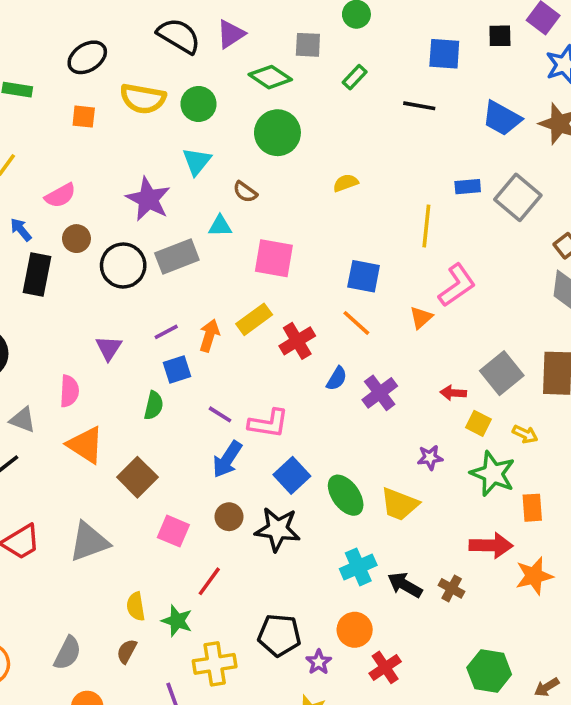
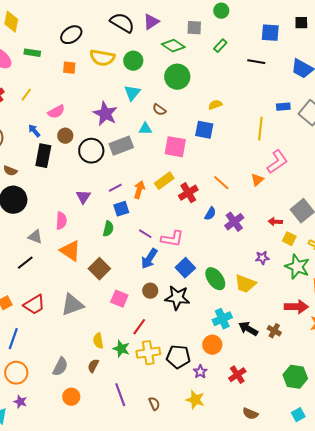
blue square: (364, 276) -> (204, 130), moved
orange circle: (355, 630) -> (212, 345), moved
yellow cross: (215, 664) -> (148, 353), moved

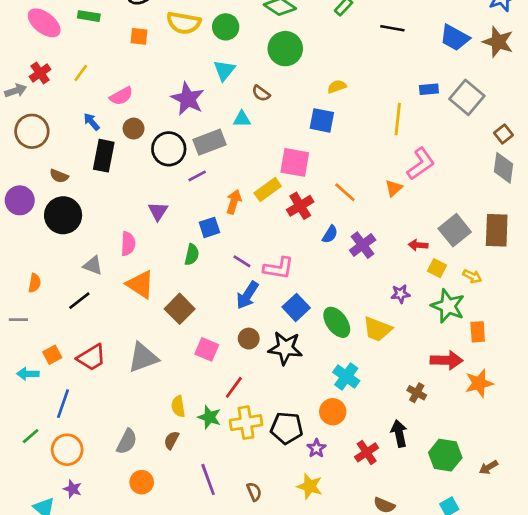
pink square: (175, 147) -> (295, 162), moved
purple line: (115, 188) -> (197, 176), moved
cyan cross: (222, 319) -> (346, 377), turned -30
black arrow: (248, 329) -> (399, 433), moved, turned 48

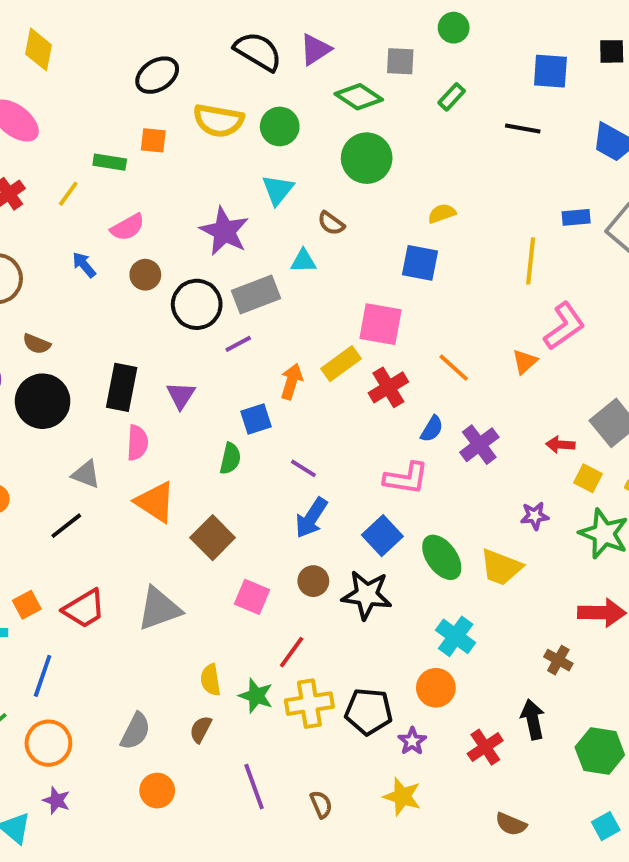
green rectangle: (89, 16) -> (110, 162), moved
black rectangle: (104, 156) -> (122, 387), moved
pink L-shape: (279, 268) -> (406, 478), moved

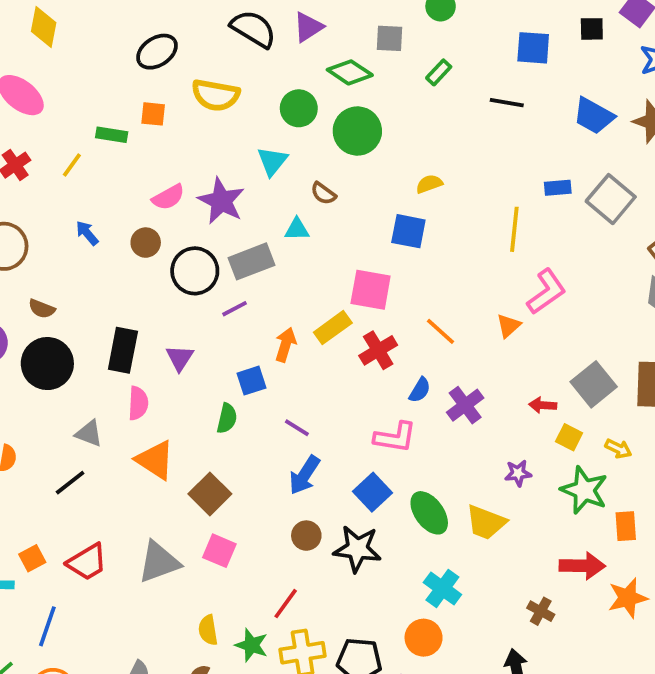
green circle: (280, 126) -> (299, 108), moved
pink semicircle: (128, 227) -> (168, 197), moved
pink square: (252, 597) -> (219, 551), moved

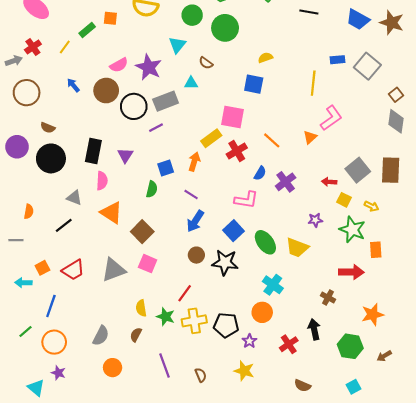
green rectangle: (112, 135) -> (87, 30), turned -49
brown circle: (146, 243) -> (106, 91), size x1.5
orange arrow: (286, 345) -> (194, 162), moved
orange star: (628, 598) -> (373, 314), moved

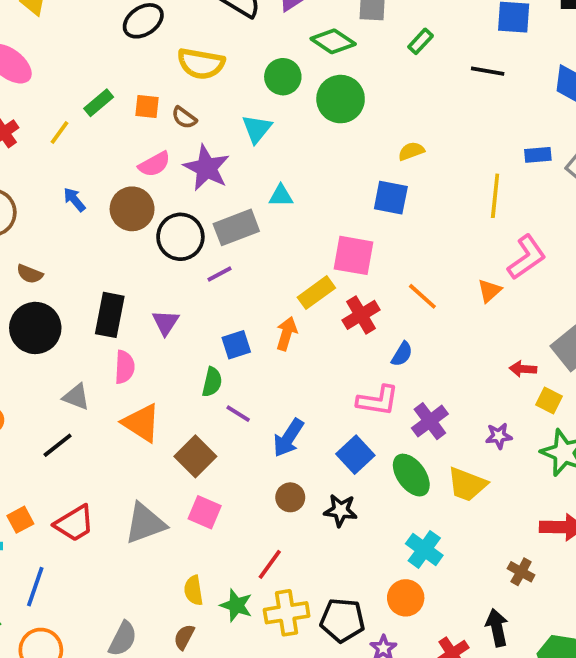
orange square: (110, 18) -> (147, 106), moved
brown semicircle: (206, 63) -> (184, 118), moved
purple cross: (286, 182) -> (430, 421), moved
purple line: (191, 195) -> (238, 414), moved
black star: (225, 262) -> (341, 510), size x0.7

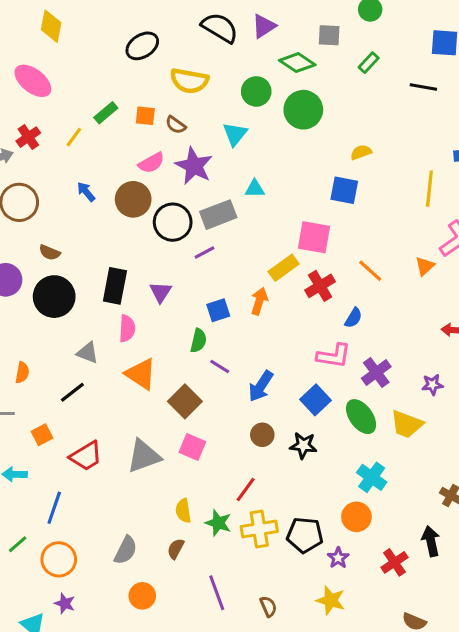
orange square: (20, 520) -> (42, 435), moved

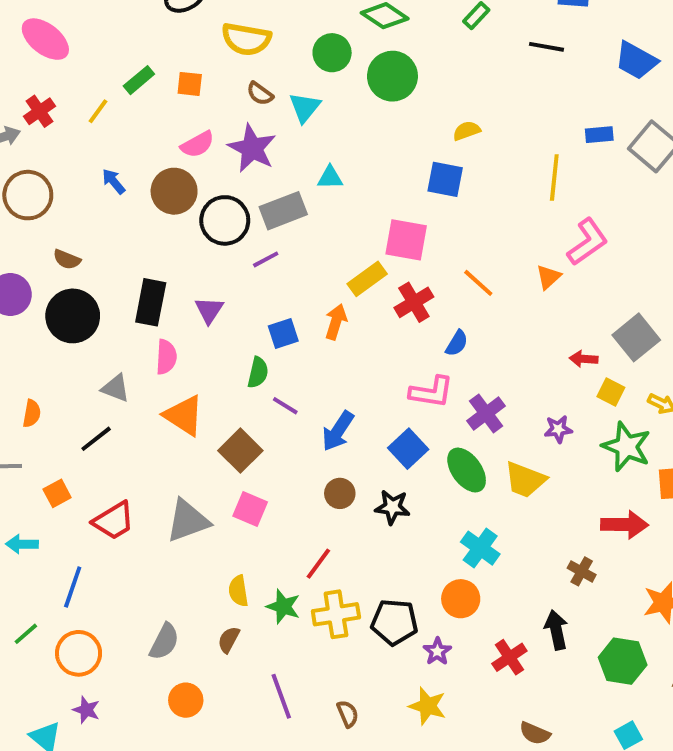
brown semicircle: (176, 125) -> (260, 94), moved

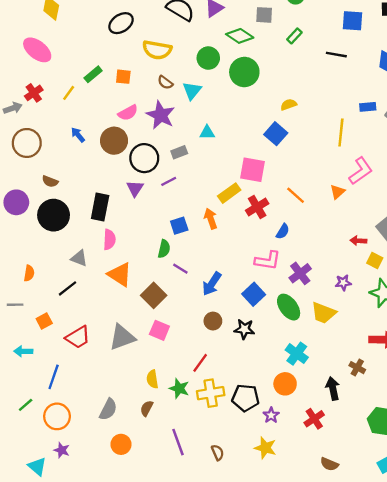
blue square: (445, 179) -> (276, 134), turned 30
gray rectangle: (283, 211) -> (179, 152), size x0.6
purple triangle: (209, 310) -> (135, 188), moved
orange arrow: (336, 322) -> (211, 219), turned -36
black arrow: (556, 630) -> (333, 388), moved

